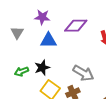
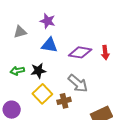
purple diamond: (76, 26) -> (80, 52), moved
gray triangle: (17, 33) -> (20, 32), turned 32

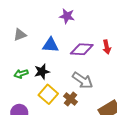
purple star: (48, 21) -> (67, 16), moved
brown cross: (64, 101) -> (71, 99), turned -32

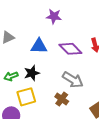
purple diamond: (82, 49) -> (70, 49), turned 45
yellow square: (48, 94) -> (26, 97), moved, turned 36

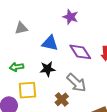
black star: (32, 73) -> (47, 69), moved

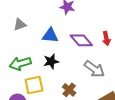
green arrow: (17, 67) -> (20, 64), size x1.5
gray arrow: (76, 83) -> (94, 69), moved

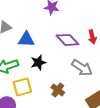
blue triangle: (50, 35) -> (26, 39), moved

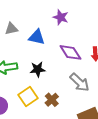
blue triangle: (26, 39) -> (37, 37), moved
yellow square: (22, 87) -> (28, 97), moved, turned -30

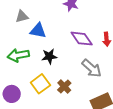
blue triangle: (37, 37) -> (38, 31), moved

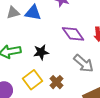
blue triangle: (38, 31) -> (33, 13), moved

